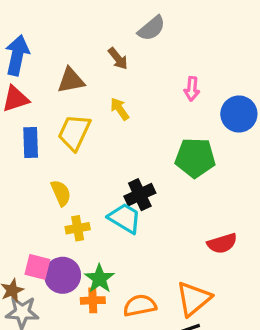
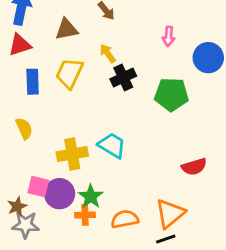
yellow semicircle: (61, 193) -> (24, 128), moved
black cross: (140, 195) -> (123, 77), moved
yellow cross: (78, 228) -> (72, 154), size x1.5

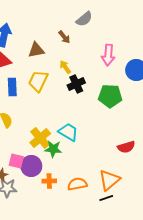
pink arrow: (169, 36) -> (108, 55), size x1.5
yellow cross: (72, 154) -> (40, 138), turned -30
green star: (91, 196) -> (53, 149), moved, turned -30

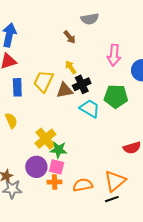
gray semicircle: (84, 19) -> (90, 19), turned 30
brown triangle: (36, 50) -> (65, 90), moved
cyan trapezoid: (68, 132) -> (90, 108), moved
pink square: (16, 161) -> (57, 167), moved

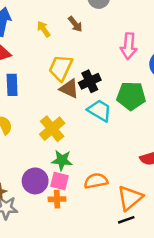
yellow arrow: (71, 67) -> (44, 29), moved
yellow trapezoid: (43, 81) -> (61, 68), moved
brown triangle: (65, 90) -> (69, 89), turned 36
yellow cross: (45, 139) -> (52, 129), moved
orange semicircle: (83, 185) -> (96, 181), moved

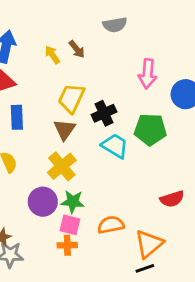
brown arrow: (75, 24) -> (77, 49), moved
brown triangle: (69, 89) -> (65, 130), moved, turned 40
purple circle: (35, 181) -> (43, 202), moved

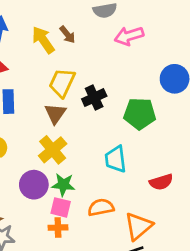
yellow arrow: (52, 55) -> (43, 40), size x1.5
pink arrow: (148, 74) -> (129, 36), moved, turned 68
cyan trapezoid: (115, 146) -> (116, 159), moved, turned -128

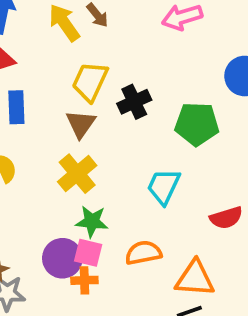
cyan trapezoid: (116, 159) -> (164, 186), turned 32
purple circle: (34, 185) -> (62, 258), moved
orange triangle: (138, 226) -> (195, 278), turned 44

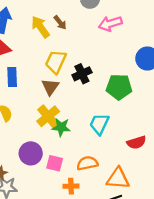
green star: (92, 221) -> (61, 127), moved
purple circle: (62, 258) -> (31, 153), moved
orange cross: (84, 280) -> (71, 186), moved

